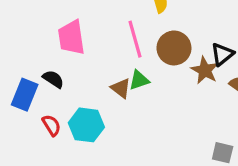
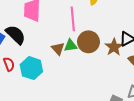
brown circle: (174, 48) -> (88, 42), moved
black semicircle: (53, 79) -> (16, 35), size x1.5

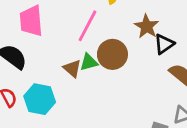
pink line: (73, 19) -> (88, 26), turned 40
brown star: (114, 47) -> (147, 26), moved

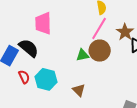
pink line: (88, 26) -> (99, 28), moved
brown triangle: (72, 68) -> (79, 90), moved

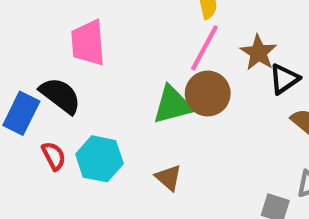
green triangle: (83, 55) -> (173, 105), size x1.5

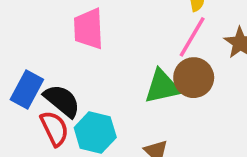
black semicircle: (60, 96) -> (62, 101), moved
red semicircle: (54, 156) -> (54, 128), size x1.4

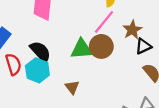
black semicircle: (62, 101) -> (40, 52), moved

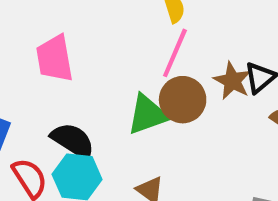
brown star: (132, 30) -> (232, 81), moved

